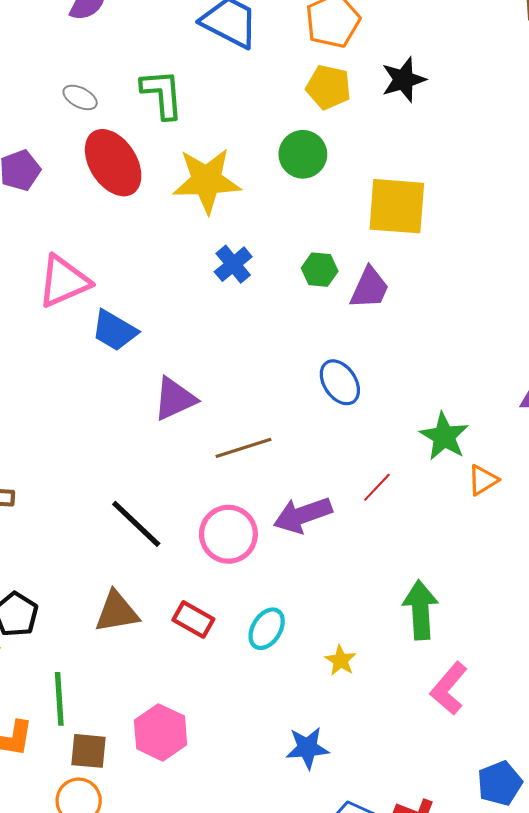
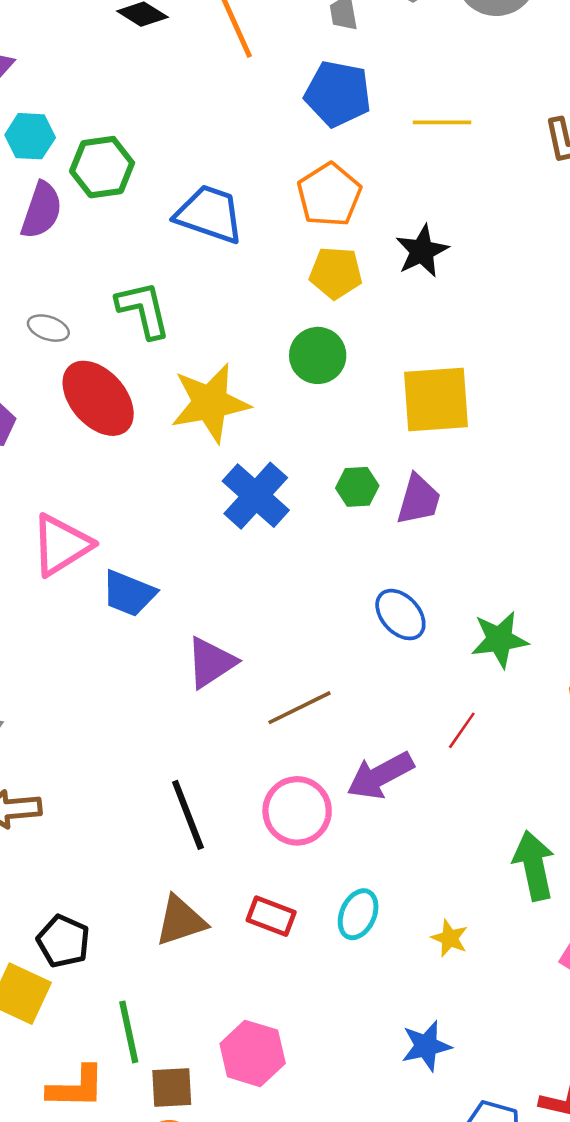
blue cross: (233, 264) -> (256, 496), size x1.5
green star: (444, 436) -> (500, 639), moved, turned -30
black line: (136, 524) -> (188, 815), turned 34

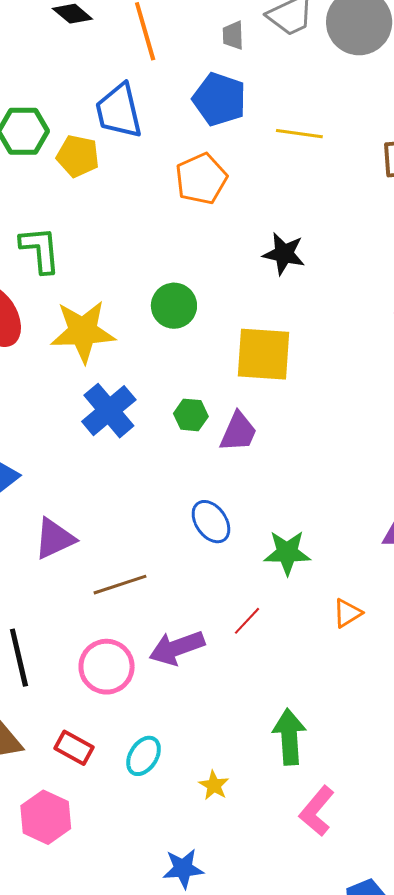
blue trapezoid: (209, 214) -> (119, 111), moved, turned -130
black star: (422, 251) -> (284, 254), moved, turned 30
yellow pentagon: (336, 273) -> (78, 156), moved
pink hexagon: (253, 1053) -> (46, 817), moved

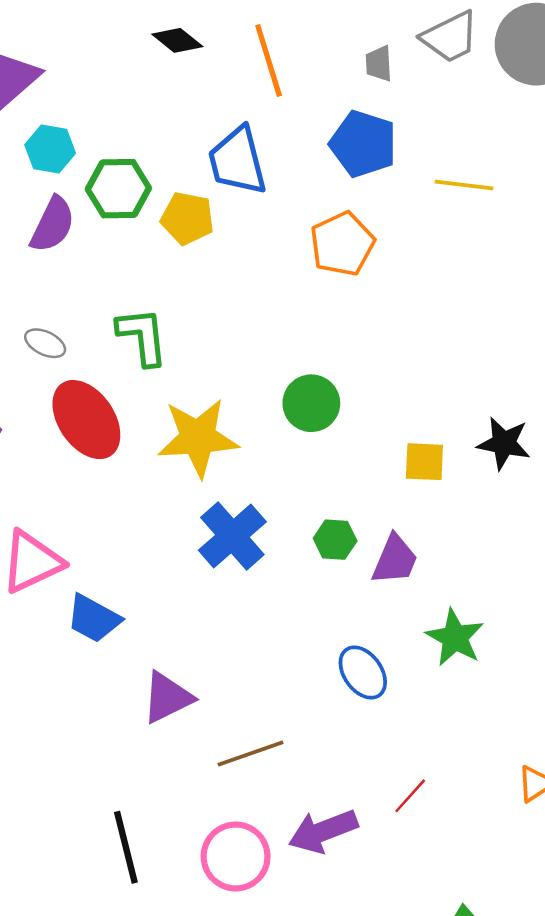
black star: (284, 254) -> (504, 443), moved
yellow square: (263, 354) -> (424, 462), size x0.6
green star: (287, 553) -> (455, 638), moved, turned 30

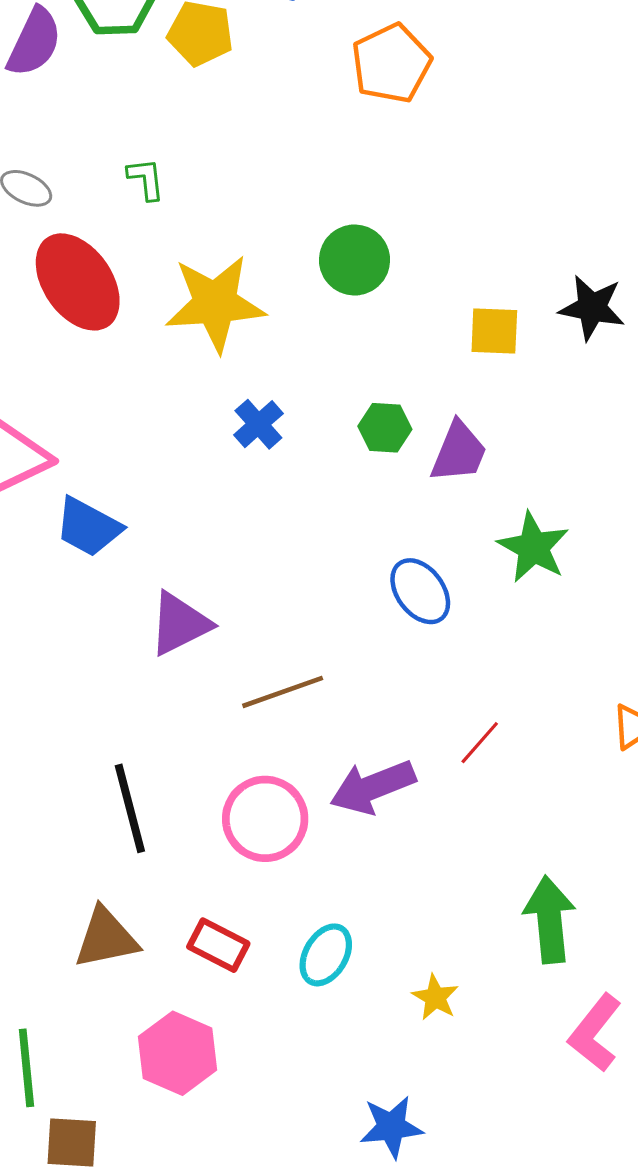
green L-shape: (142, 336) -> (146, 179), size x0.6
blue cross: (232, 536) -> (258, 424), size x0.6

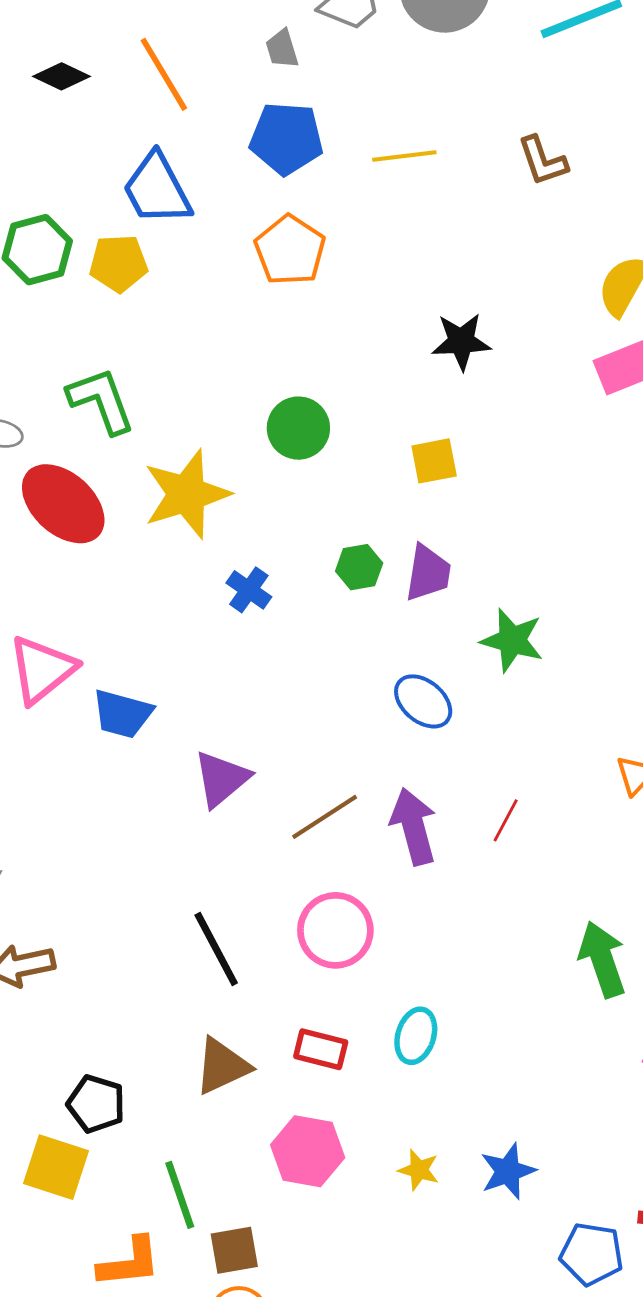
green L-shape: (146, 179) -> (101, 401), size x1.8
black star: (592, 308) -> (461, 341), moved
purple arrow: (373, 787) -> (414, 826), moved, turned 110
yellow star: (435, 997) -> (419, 1170), moved

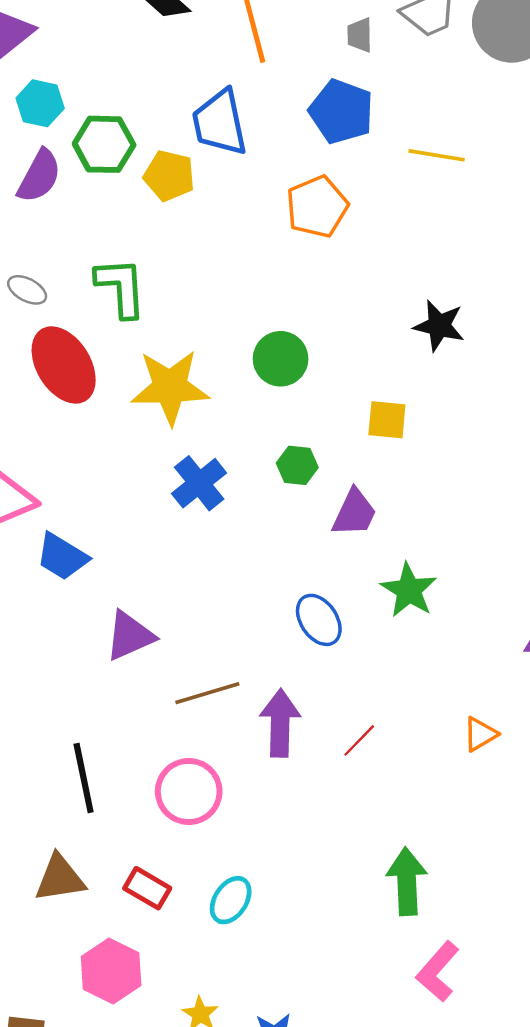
green hexagon: (359, 567) -> (297, 465), moved
blue cross: (249, 590) -> (199, 483), size x1.4

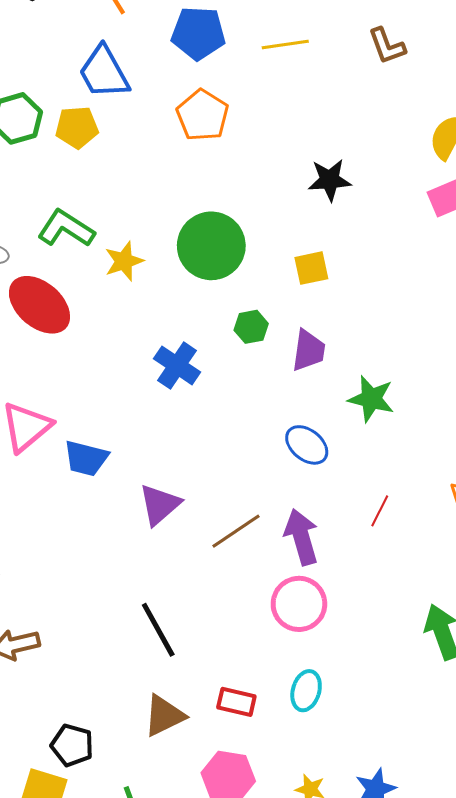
green L-shape: (121, 287) -> (66, 228), turned -36
green circle: (281, 359) -> (211, 246), size x1.5
yellow star: (170, 387) -> (124, 261), moved, size x0.6
red line: (359, 740) -> (380, 511), moved
pink circle: (189, 792) -> (299, 604), moved

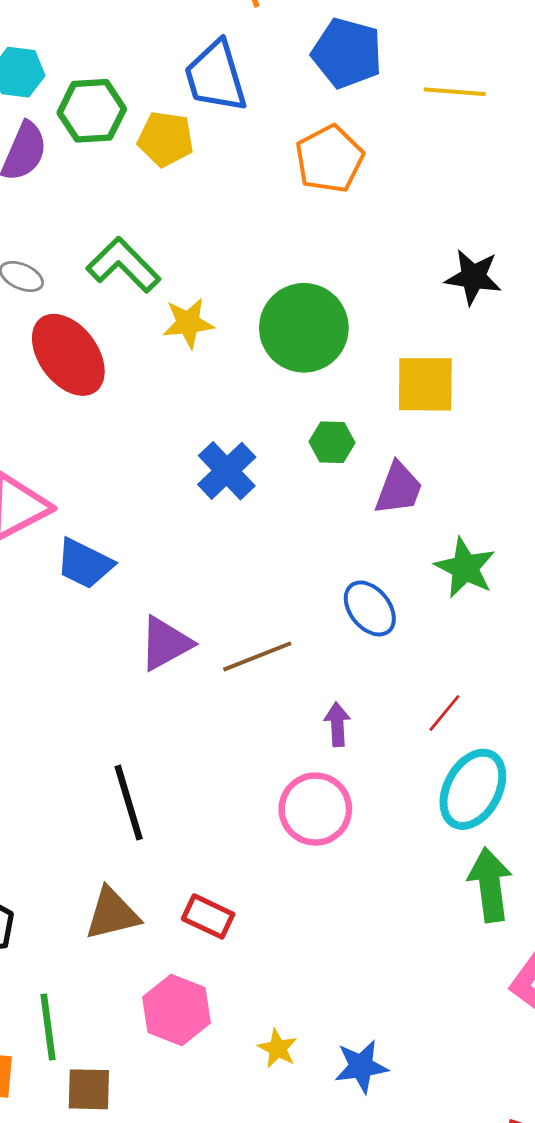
yellow square: (311, 268) -> (425, 384), size x1.4
brown line: (236, 531) -> (257, 656), moved
purple arrow: (301, 537) -> (337, 724), size x0.6
cyan ellipse: (306, 691) -> (473, 789), moved, size x1.5

